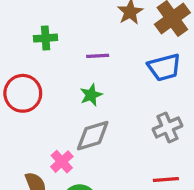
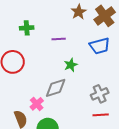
green star: (91, 95) -> (71, 65), moved
gray cross: (167, 127) -> (100, 94), moved

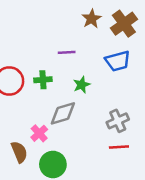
green cross: (27, 28) -> (43, 80), moved

